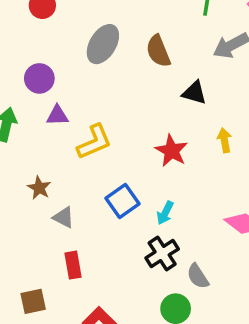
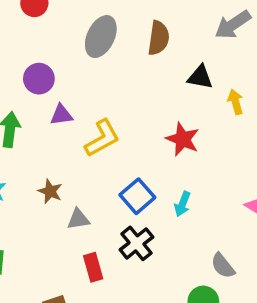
brown semicircle: (158, 51) -> (159, 38), turned -144
yellow arrow: (224, 140) -> (235, 102), moved
gray triangle: (64, 217) -> (78, 219), turned -30
black cross: (162, 253) -> (137, 243), moved

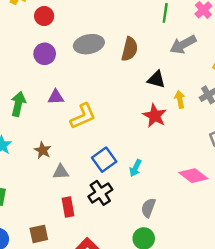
gray ellipse: (101, 37) -> (89, 44), turned 48
purple circle: (39, 79) -> (45, 54), moved
red star: (183, 139) -> (155, 116), moved
gray semicircle: (223, 266) -> (148, 208), moved, turned 54

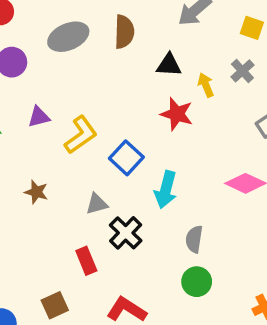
blue square: (104, 160) -> (126, 158), moved
cyan arrow: (135, 168) -> (166, 190), size x1.5
gray triangle: (61, 172) -> (97, 204), moved

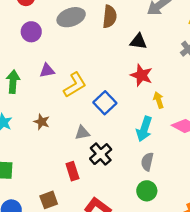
yellow arrow: (206, 85) -> (159, 100), moved
cyan arrow: (166, 190) -> (144, 129), moved

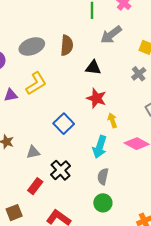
yellow L-shape: (75, 85) -> (36, 84), moved
gray triangle: (82, 133) -> (33, 152), moved
red rectangle: (72, 171) -> (35, 186), turned 56

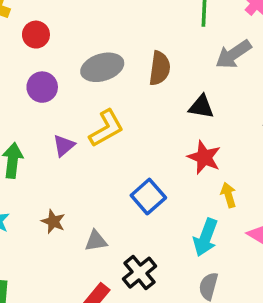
purple triangle: (11, 95) -> (64, 145), turned -32

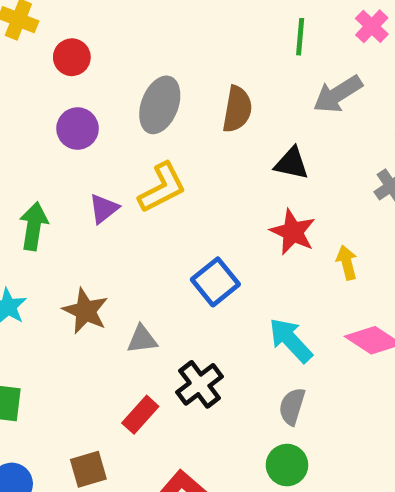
gray ellipse: (102, 67) -> (160, 105), turned -54
yellow arrow: (228, 195) -> (347, 263), moved
brown star: (53, 222) -> (85, 311), size x1.4
cyan arrow: (206, 237) -> (291, 340), turned 114

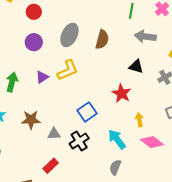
gray arrow: (338, 94) -> (145, 37), turned 35
black triangle: (292, 163) -> (136, 66), moved
yellow arrow: (347, 263) -> (139, 120), moved
brown star: (85, 311) -> (31, 120), turned -30
black cross: (200, 384) -> (79, 141), moved

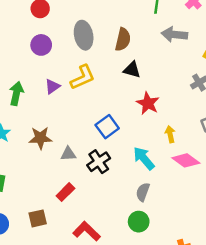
gray ellipse: (69, 35) -> (84, 35), turned -35
black triangle: (136, 66) -> (132, 70), moved

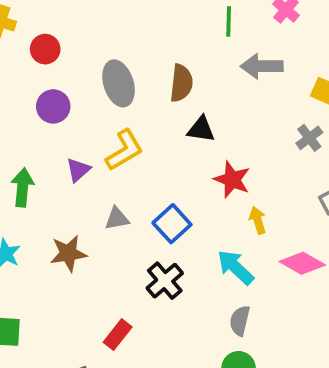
yellow arrow: (170, 134) -> (258, 220), moved
gray triangle: (68, 154) -> (117, 218), moved

